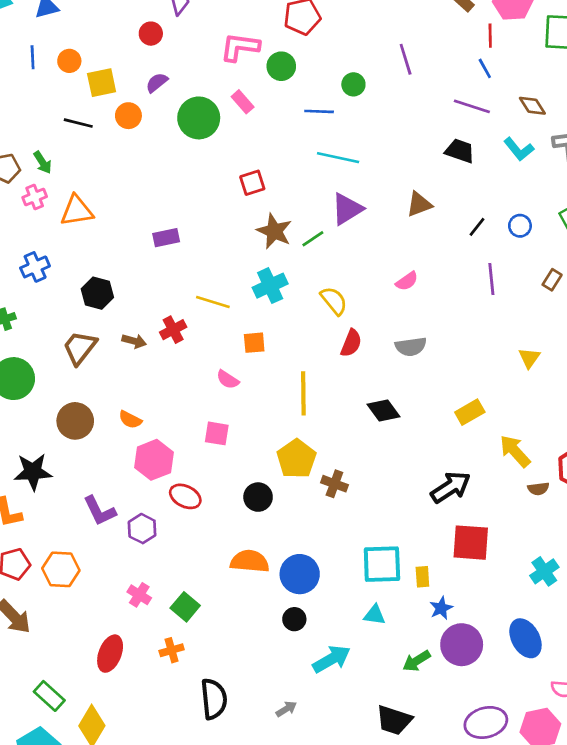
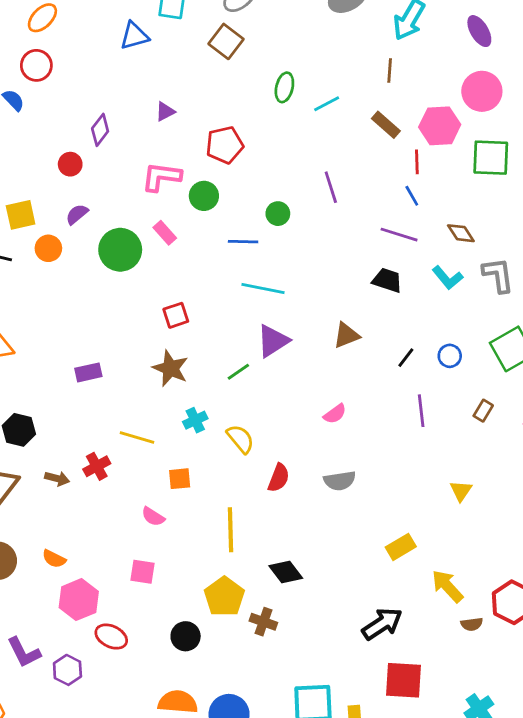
brown star: (274, 231) -> (170, 368), moved
cyan cross: (270, 286) -> (195, 420), size x0.7
yellow semicircle: (334, 301) -> (240, 439), moved
black diamond: (384, 411) -> (286, 572), moved

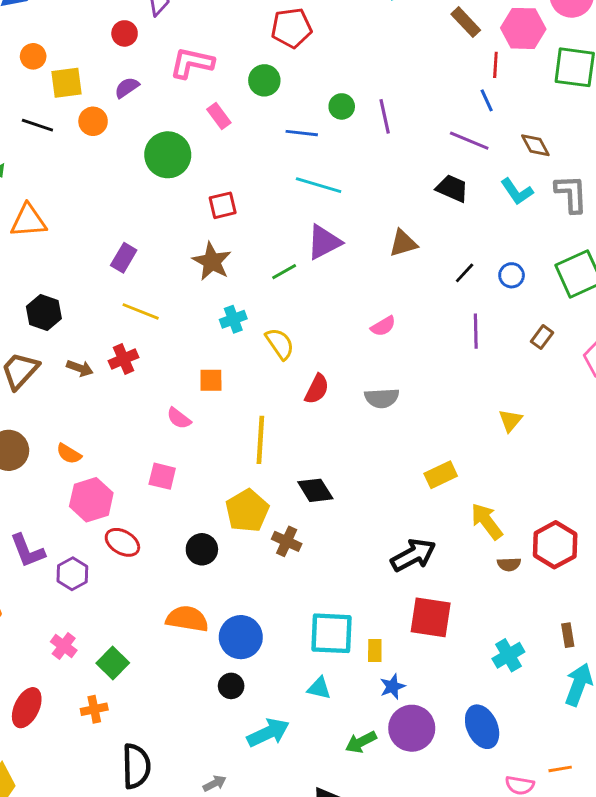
pink L-shape: (161, 177) -> (192, 63), moved
purple line: (331, 187) -> (385, 116), moved
green circle: (120, 250) -> (168, 155), moved
purple rectangle: (88, 372) -> (124, 258), turned -52
yellow line: (137, 438) -> (141, 311), moved

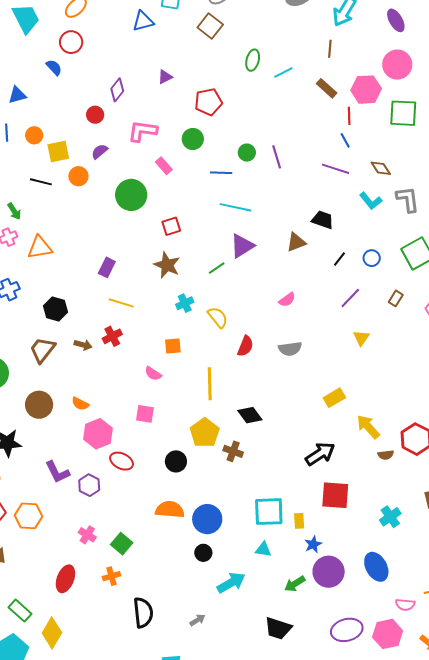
black trapezoid: (452, 188) -> (323, 220), moved
purple line: (476, 331) -> (350, 298), turned 50
yellow triangle: (510, 421) -> (361, 338), moved

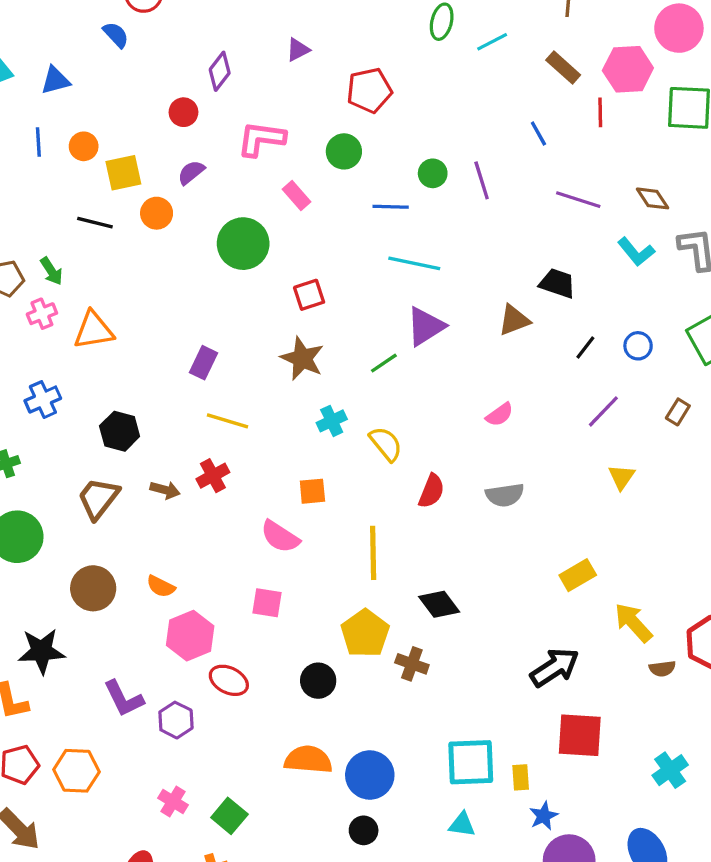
blue line: (345, 140) -> (538, 133), moved
pink semicircle: (153, 374) -> (280, 537), size x1.4

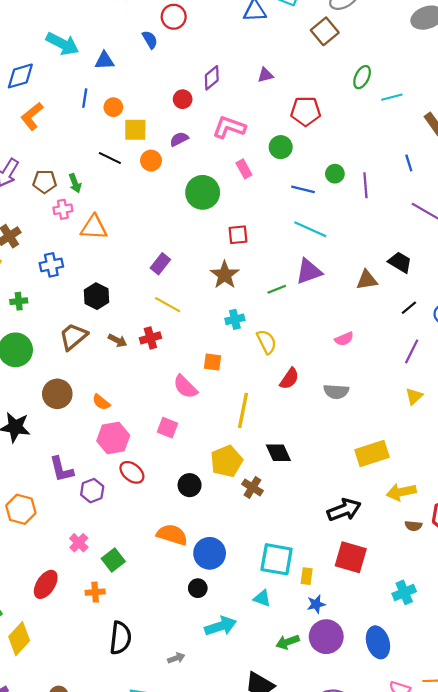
purple line: (603, 411) -> (412, 351), turned -30
yellow rectangle: (578, 575) -> (372, 454), size x1.4
yellow arrow: (633, 623) -> (401, 492), turned -72

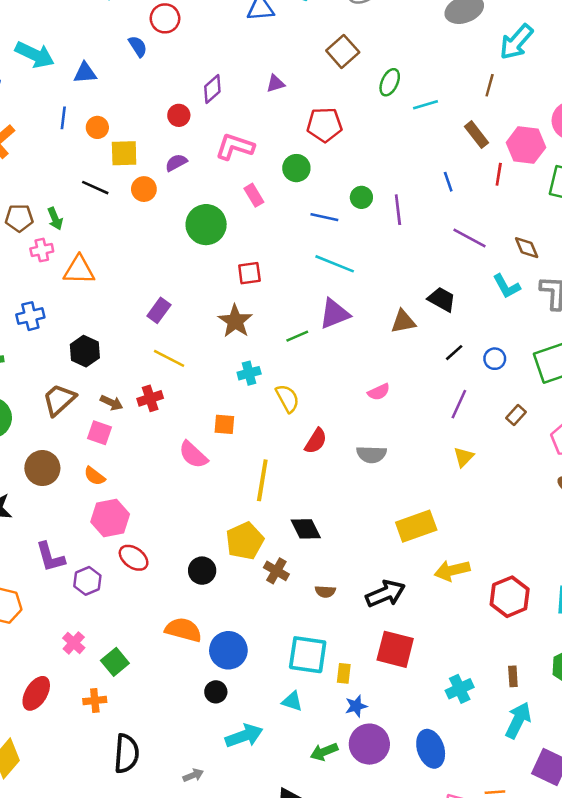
brown square: (325, 31) -> (343, 51), moved
pink square: (167, 428) -> (100, 433), moved
brown semicircle: (413, 526) -> (325, 592), moved

